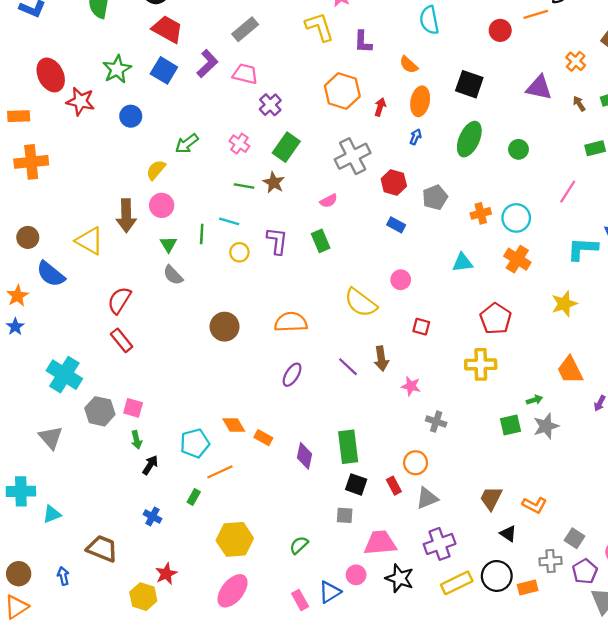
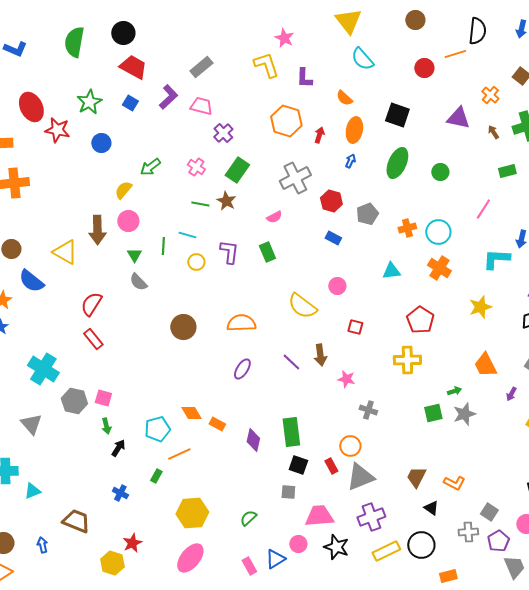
cyan semicircle: (429, 20) -> (362, 59), turned -30
blue square: (164, 70) -> (130, 103), size x0.7
gray triangle: (427, 498) -> (360, 477), size x1.4
orange rectangle: (528, 587) -> (448, 576), moved

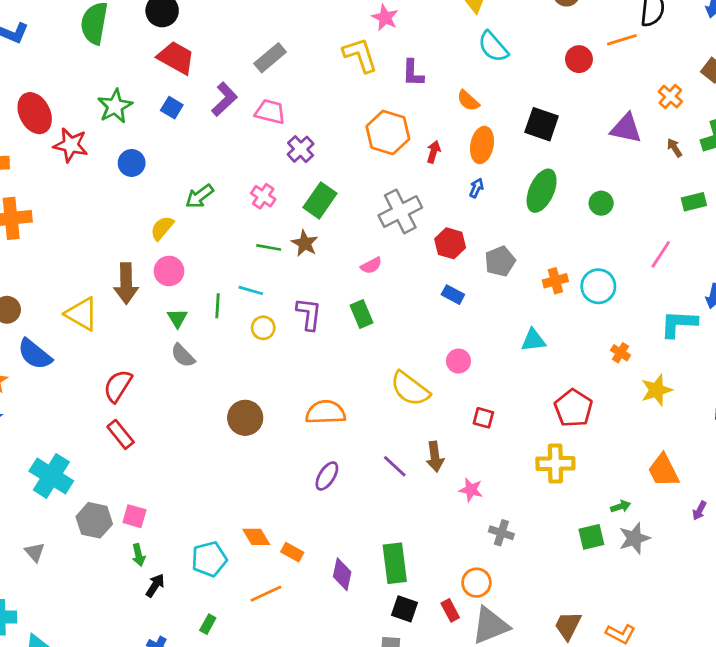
orange cross: (439, 268) -> (620, 353), moved, size x0.6
gray triangle: (31, 424) -> (35, 552), size x0.7
orange line: (179, 454) -> (266, 594), moved

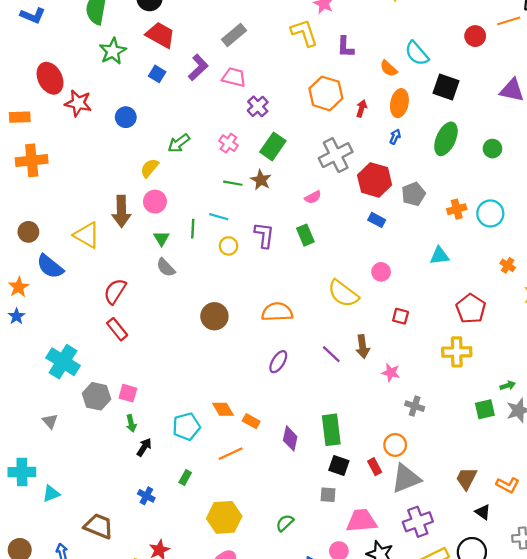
cyan semicircle: (493, 47) -> (417, 53), moved
green star: (115, 106) -> (113, 51), moved
red hexagon: (450, 243) -> (375, 180), size x1.4

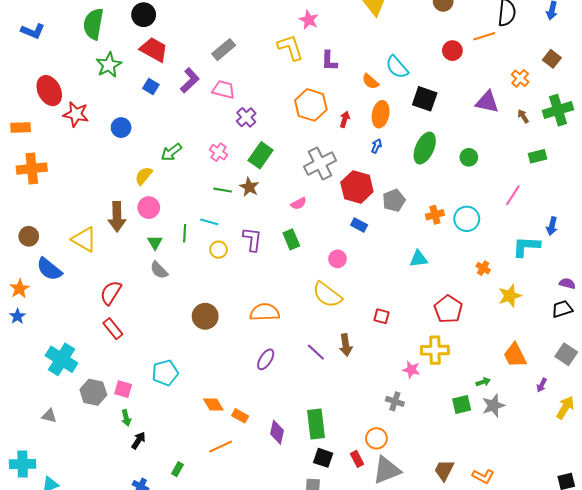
pink circle: (381, 272) -> (337, 259), moved
pink star: (391, 372) -> (411, 370), moved
gray triangle: (50, 421) -> (49, 416), turned -35
cyan pentagon: (186, 427) -> (165, 373), moved

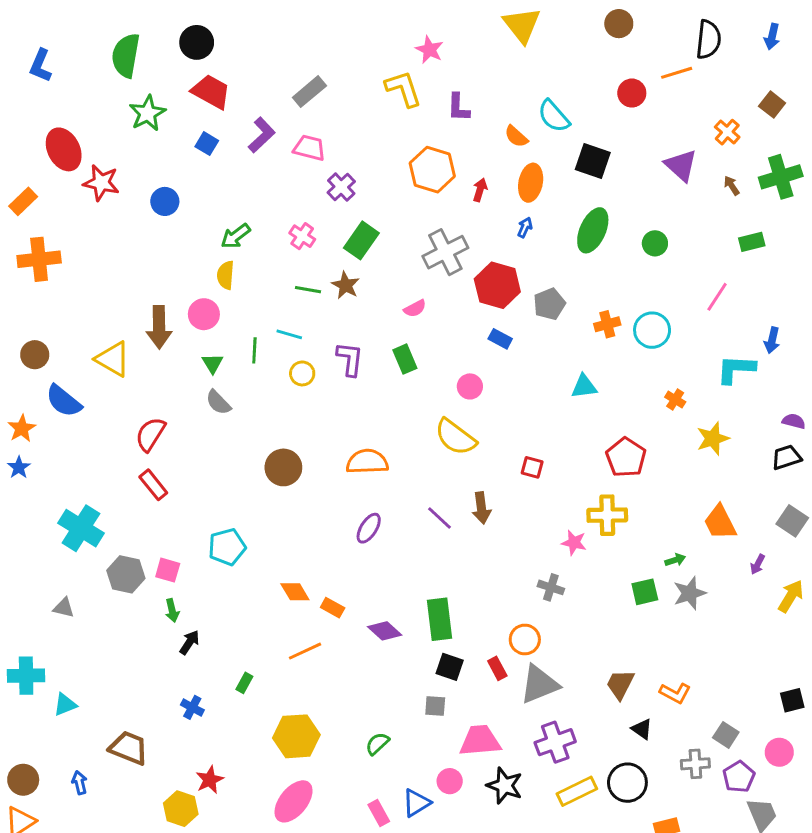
blue L-shape: (33, 31) -> (41, 66), turned 90
purple triangle: (487, 102) -> (681, 165), turned 30
orange rectangle: (21, 128) -> (23, 201), turned -42
yellow semicircle: (144, 176) -> (226, 275), moved, turned -36
purple diamond: (277, 432) -> (385, 631), turned -60

